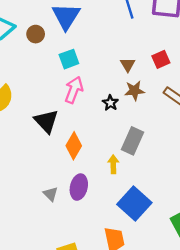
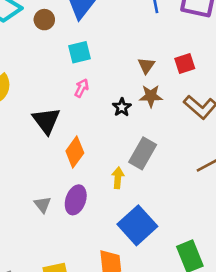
pink arrow: (74, 90) -> (82, 88), size x0.6

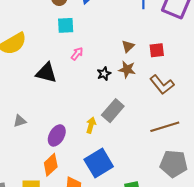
cyan square: (80, 52) -> (66, 25), moved
black triangle: (46, 121) -> (46, 73), turned -50
orange diamond: (75, 152) -> (51, 165), moved
gray triangle: (43, 204) -> (20, 121), moved, turned 40

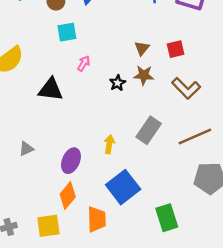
gray rectangle: (113, 111) -> (149, 130), moved

